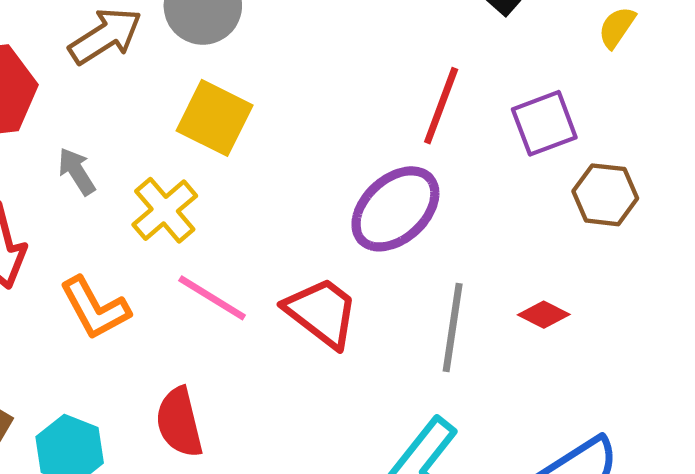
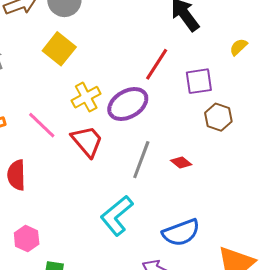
yellow cross: (165, 210) -> (86, 97), moved

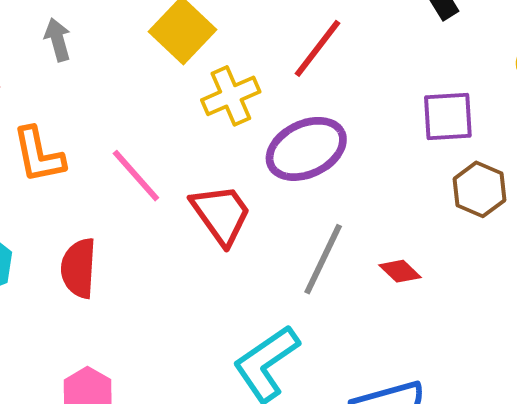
red line: (157, 64) -> (318, 48), moved
yellow cross: (86, 97) -> (231, 96), moved

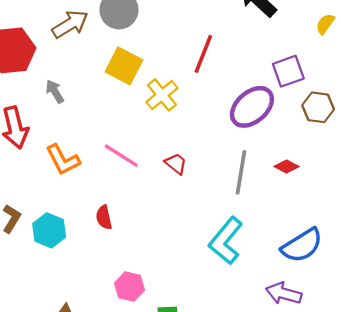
purple ellipse: (306, 149) -> (252, 107), moved
red trapezoid: (221, 214) -> (176, 164), size x0.6
red semicircle: (79, 268) -> (104, 217), size x0.7

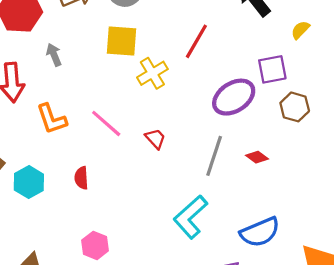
yellow semicircle: (325, 24) -> (300, 30), moved
yellow square: (124, 66) -> (121, 41), turned -32

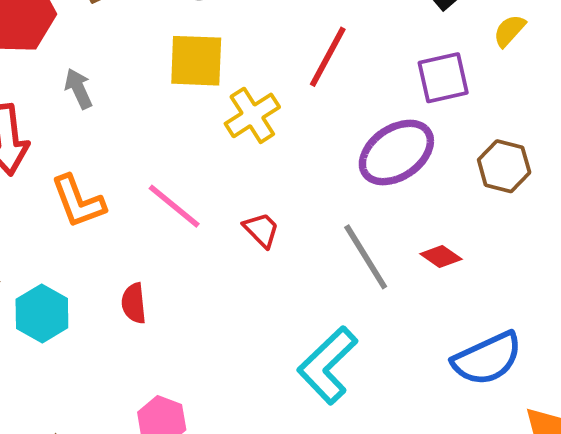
purple square: (272, 69) -> (443, 78), moved
gray line: (214, 156) -> (366, 257), turned -48
blue semicircle: (260, 232) -> (487, 359), moved

